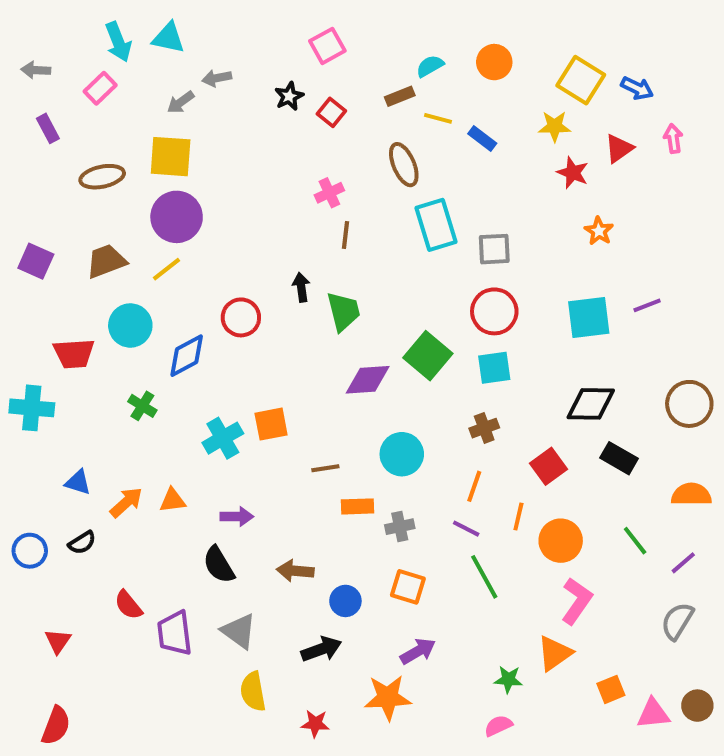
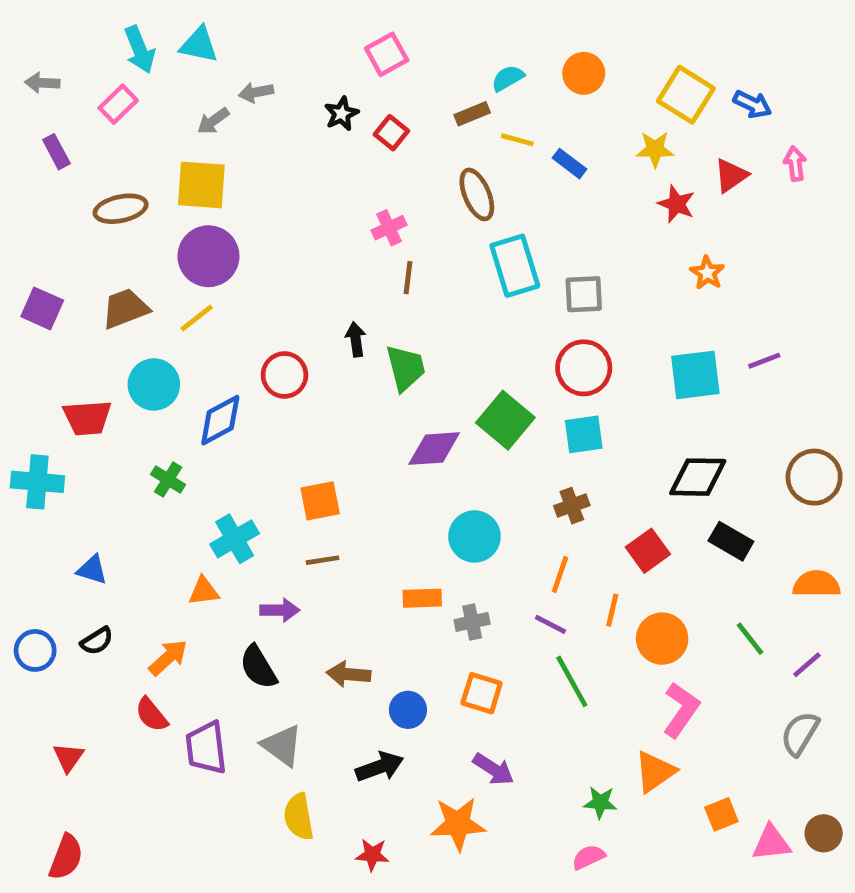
cyan cross: (223, 438) -> (235, 539), moved
brown line: (325, 468) -> (322, 560), moved
orange arrow: (126, 502) -> (168, 658), moved
purple arrow: (418, 651) -> (493, 769), turned 63

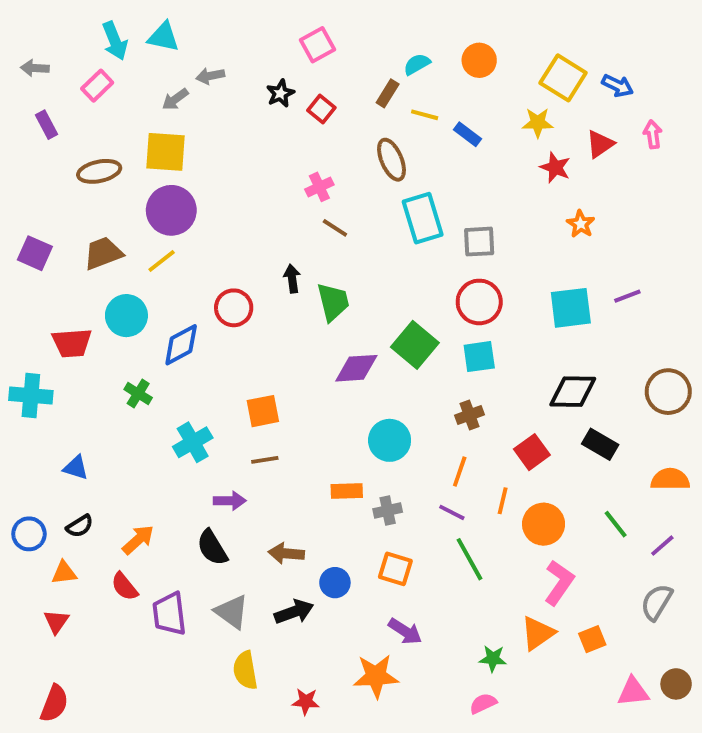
brown rectangle: (472, 114) -> (388, 93), turned -36
brown line: (408, 278) -> (335, 228), turned -64
orange triangle: (204, 591) -> (64, 573), moved
black arrow: (379, 767) -> (294, 612), moved
orange square: (721, 814) -> (592, 639), moved

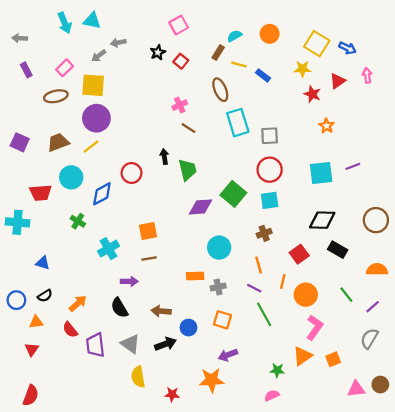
pink rectangle: (97, 86) -> (65, 68), moved
orange line: (460, 472) -> (259, 265), turned -35
purple arrow: (405, 631) -> (228, 355), turned 126

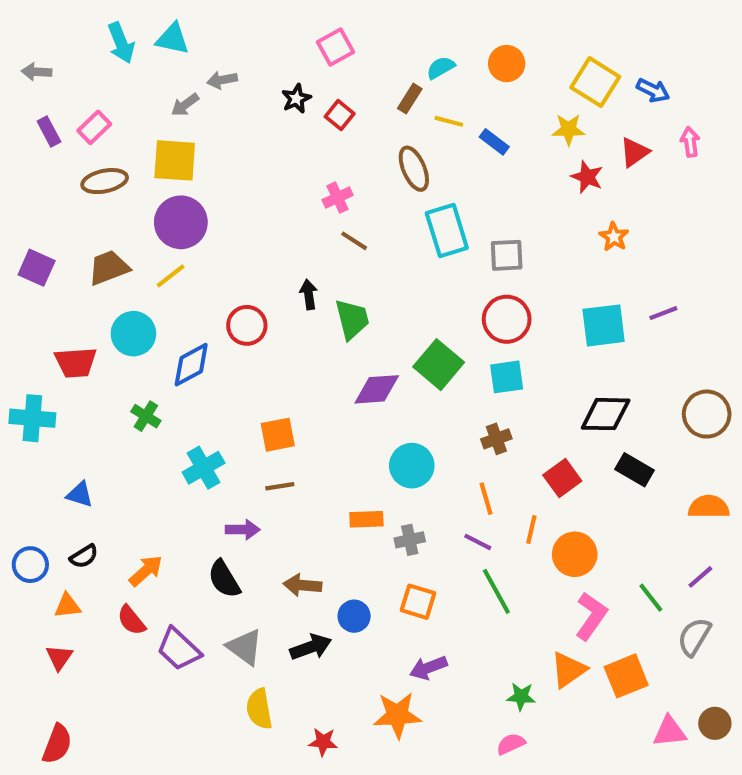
pink rectangle: (65, 68) -> (94, 127), moved
green line: (346, 295) -> (651, 598), moved
purple trapezoid: (95, 345) -> (179, 649), turned -40
orange square: (333, 359) -> (626, 676), size x1.5

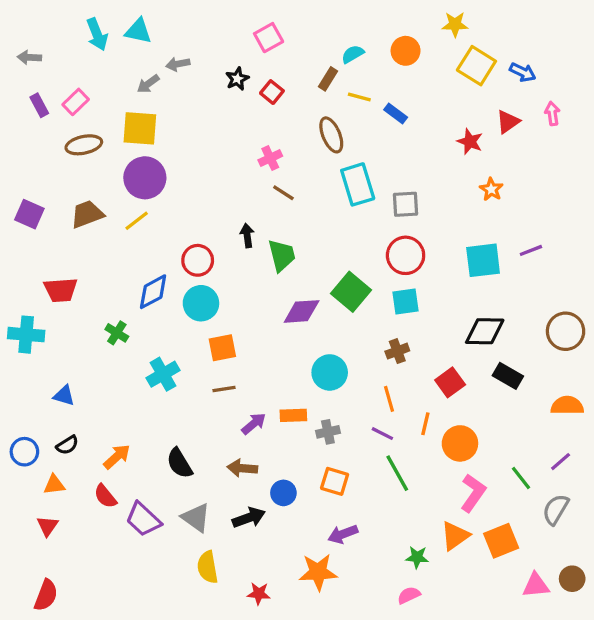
yellow star: (568, 130) -> (455, 24), moved
cyan circle: (133, 334) -> (201, 303), moved
purple arrow: (243, 530) -> (254, 424), moved, turned -40

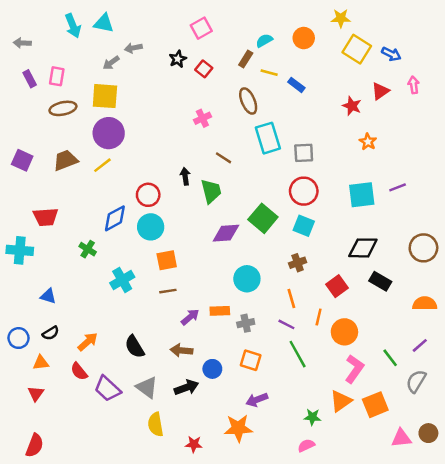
pink rectangle: (76, 102) -> (57, 76), turned -36
brown line: (283, 193) -> (223, 158), moved
cyan square: (406, 302) -> (304, 226), turned 30

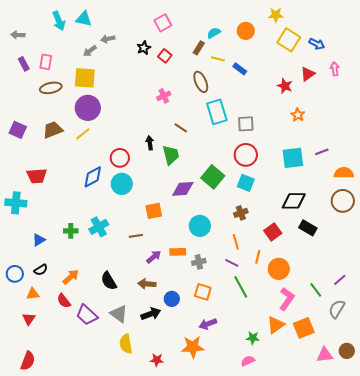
green cross: (88, 249) -> (71, 231), moved, turned -32
orange square: (167, 260) -> (154, 211), moved
blue triangle: (48, 296) -> (39, 240), turned -48
orange semicircle: (425, 303) -> (344, 173), moved

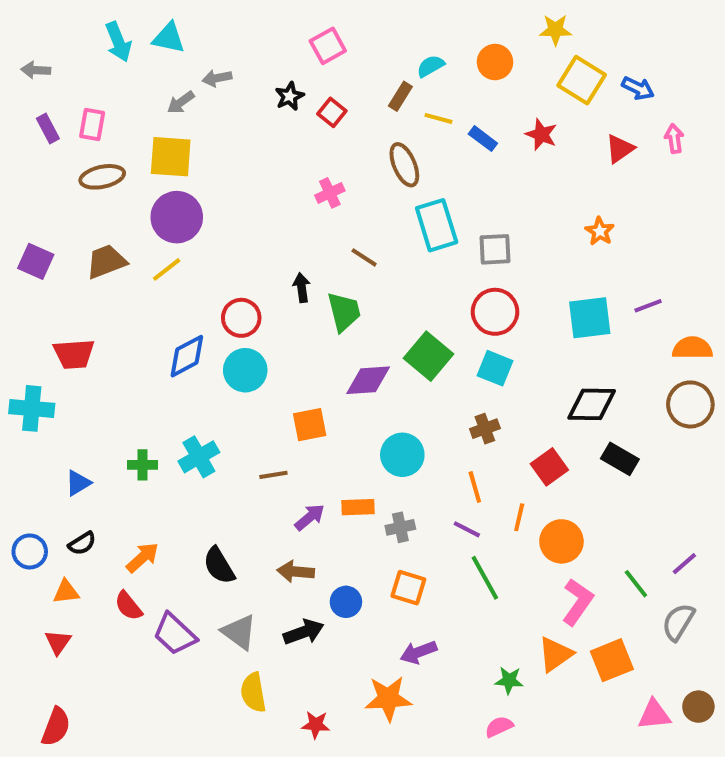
red star: (285, 86) -> (541, 135), moved

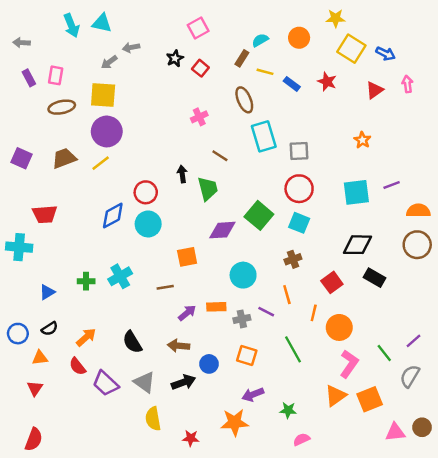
purple line: (467, 529) -> (266, 312), moved
green star: (509, 680) -> (288, 410), moved

